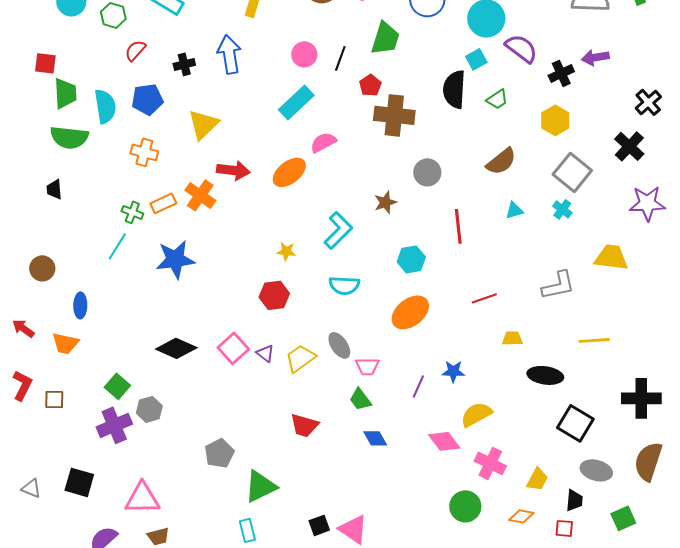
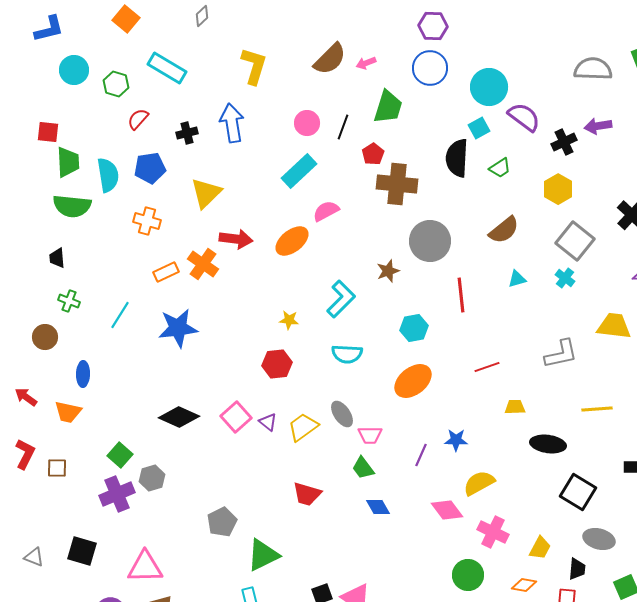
gray circle: (427, 172) -> (430, 241), size x1.5
green cross: (132, 212) -> (69, 301), moved

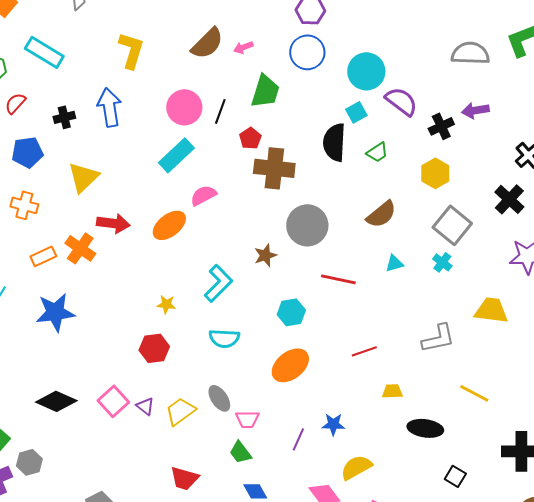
pink circle: (307, 123) -> (184, 107), size x1.4
red line: (461, 295) -> (338, 279), turned -72
yellow line: (597, 409) -> (474, 393), turned 32
black square: (578, 492) -> (455, 476), size x0.6

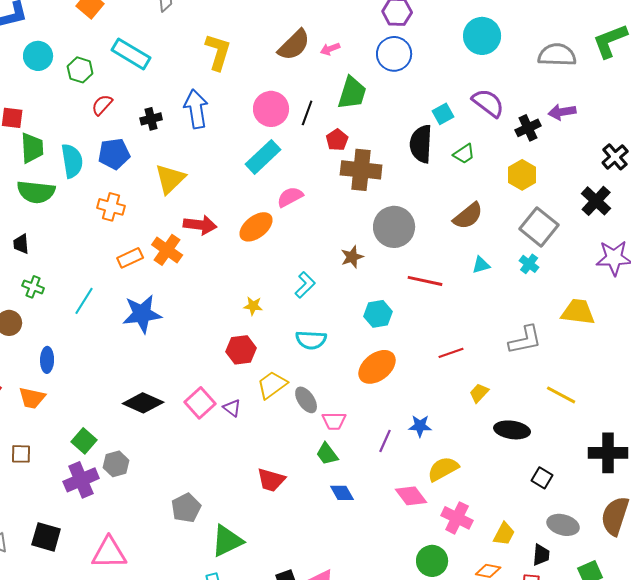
cyan circle: (366, 71) -> (482, 36), moved
cyan L-shape: (218, 283) -> (305, 285), size x0.7
yellow trapezoid: (392, 391) -> (479, 393), turned -45
yellow trapezoid: (180, 411) -> (272, 385), moved

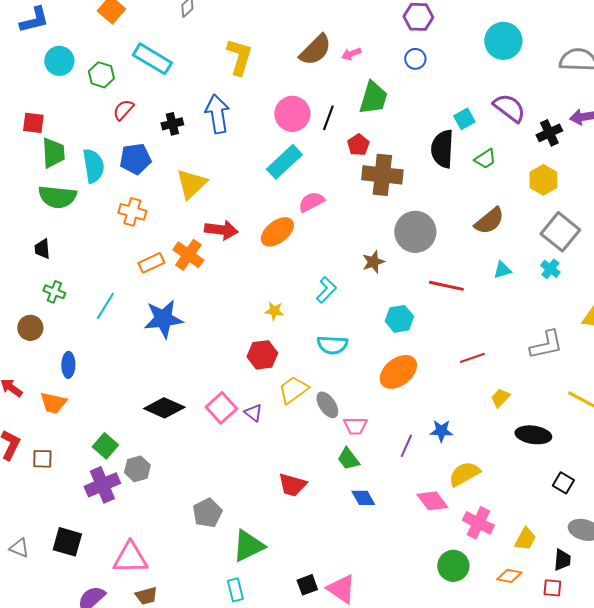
blue circle: (394, 54) -> (415, 59), size x0.6

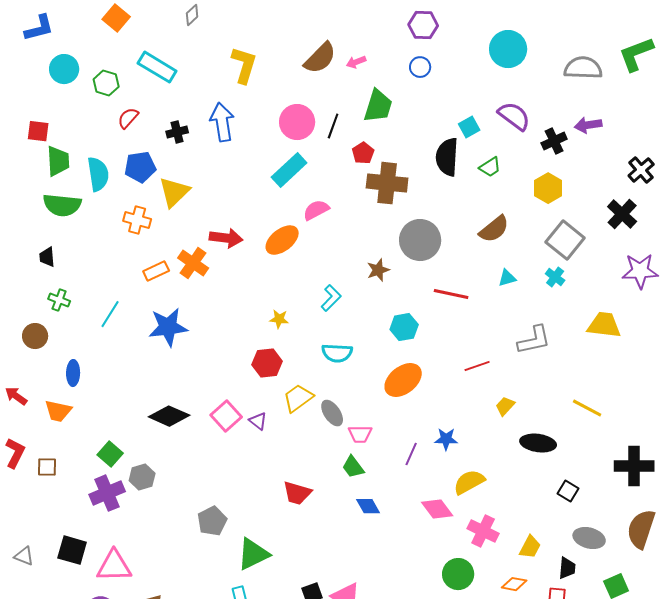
yellow triangle: (191, 184) -> (174, 192), moved
gray L-shape: (546, 345) -> (534, 340), moved
pink triangle: (130, 558) -> (114, 566), moved

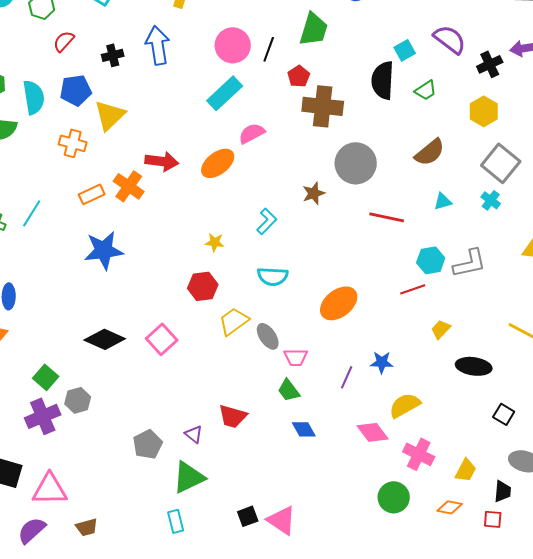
cyan line: (110, 314) -> (32, 213), moved
cyan hexagon: (404, 327) -> (431, 260), moved
purple triangle: (258, 421) -> (194, 434), moved

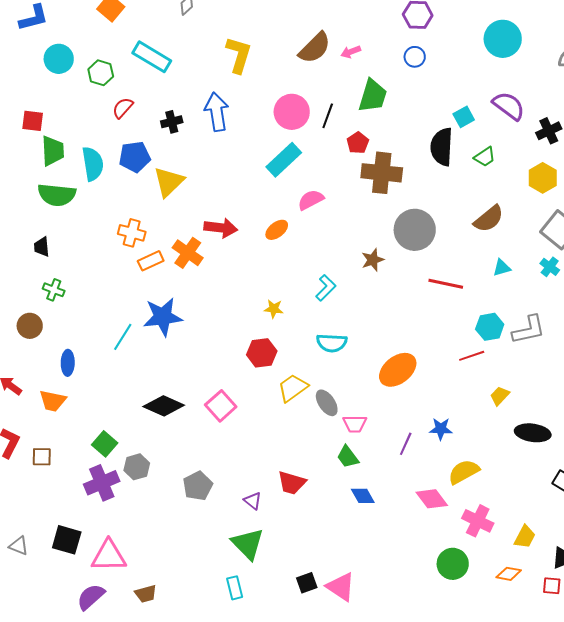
orange cross: (73, 143) -> (132, 233), moved
orange ellipse: (218, 163) -> (277, 230), size x0.7
cyan line: (32, 213) -> (123, 337), moved
gray pentagon: (148, 444) -> (198, 486), moved
green triangle: (189, 477) -> (248, 544), turned -48

